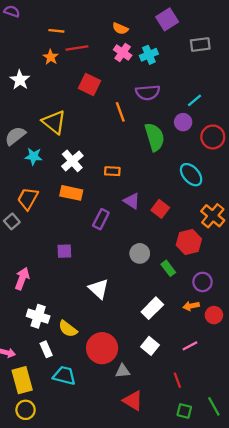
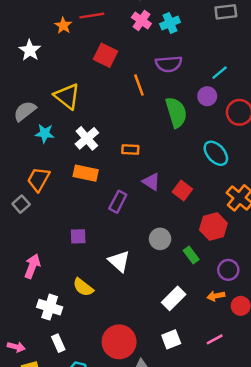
white triangle: (99, 289) -> (119, 261), moved
yellow semicircle: (68, 329) -> (83, 287), moved
white square: (150, 346) -> (171, 339), turned 30

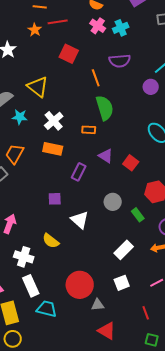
green semicircle: (176, 112) -> (105, 108), moved
purple square: (78, 236) -> (55, 199), moved
white rectangle: (58, 343) -> (31, 286), size x1.5

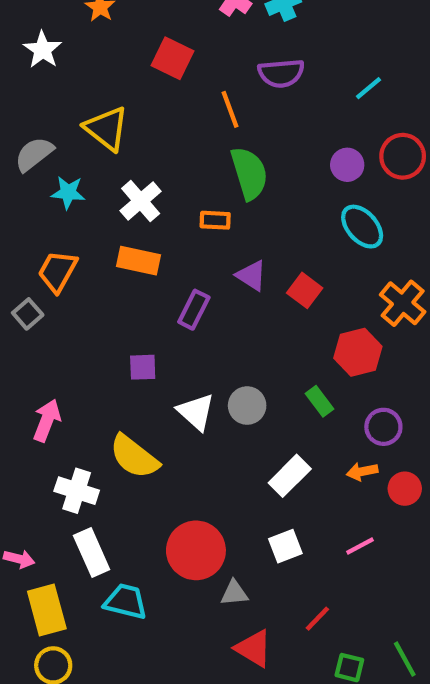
purple circle: (151, 87) -> (347, 165), moved
gray circle: (113, 202) -> (247, 406), moved
yellow semicircle: (51, 241) -> (134, 457), size x1.4
red line: (146, 313) -> (317, 619), moved, turned 64

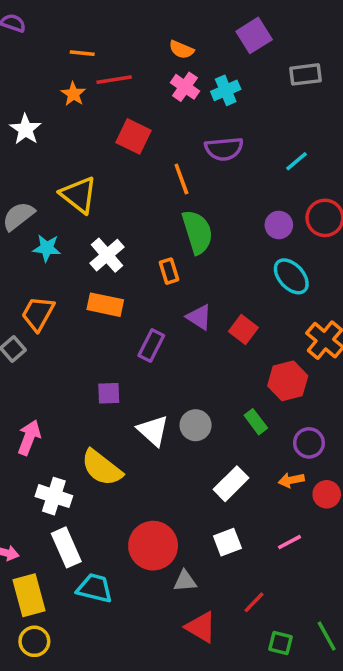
orange rectangle: (215, 220) -> (169, 271), turned 70

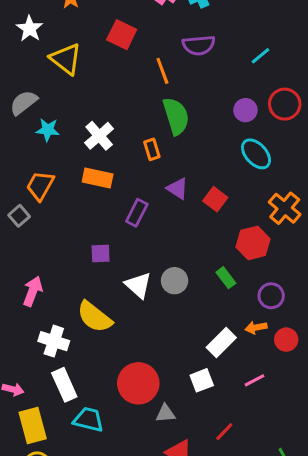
yellow triangle: (79, 195) -> (66, 59), moved
white rectangle: (231, 484) -> (221, 343), moved

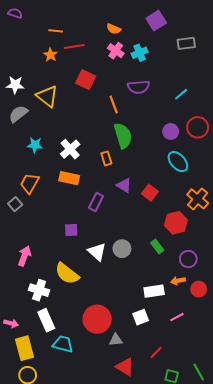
white star: (30, 29) -> (15, 85), moved, turned -30
gray semicircle: (24, 103) -> (18, 114), moved
white rectangle: (221, 343) -> (154, 291), turned 36

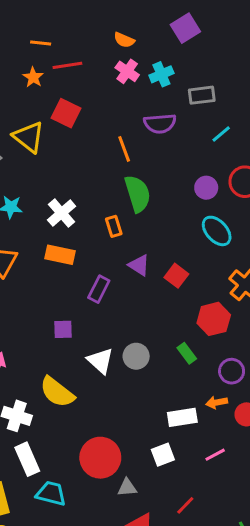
gray rectangle: (186, 43) -> (202, 95), moved
red square: (86, 80) -> (66, 113), moved

